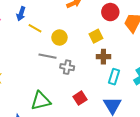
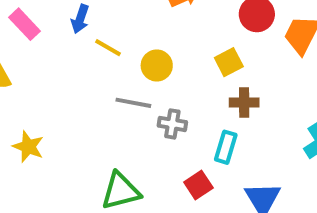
cyan rectangle: (114, 77) -> (226, 147), moved

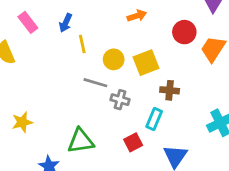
yellow line: (108, 48) -> (82, 44), turned 42
yellow square: (229, 62) -> (146, 63), moved, size x1.4
yellow star: (28, 147) -> (22, 122), moved, turned 30

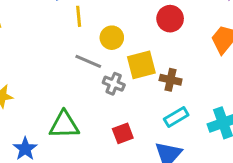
red circle: (184, 32) -> (170, 19), moved
yellow square: (146, 63) -> (141, 65), moved
cyan rectangle: (154, 119) -> (176, 117), moved, turned 30

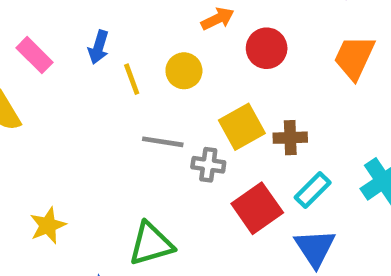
yellow circle: (112, 38) -> (184, 71), moved
red square: (123, 133) -> (257, 208), moved, size x1.5

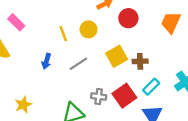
blue arrow: (99, 47) -> (46, 61), moved
gray line: (163, 142) -> (78, 64), turned -42
gray cross: (208, 165) -> (99, 97), moved

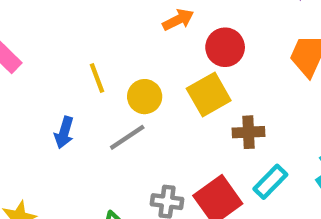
yellow circle: (88, 29) -> (145, 97), moved
yellow square: (117, 56) -> (209, 95), moved

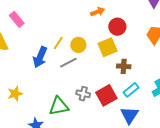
yellow line: (97, 78) -> (58, 43), moved, turned 48
blue arrow: (64, 133) -> (40, 57), size x1.5

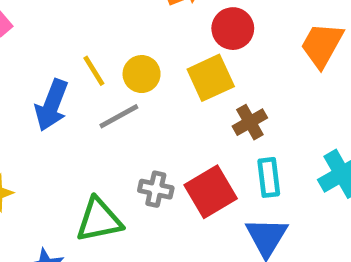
yellow line: (58, 43) -> (94, 71), turned -64
brown cross: (124, 66) -> (250, 122), turned -32
cyan rectangle: (131, 90) -> (269, 177), turned -56

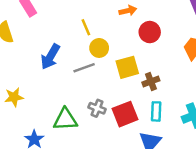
yellow line: (94, 71) -> (86, 27), moved
yellow square: (211, 78) -> (127, 67), moved

